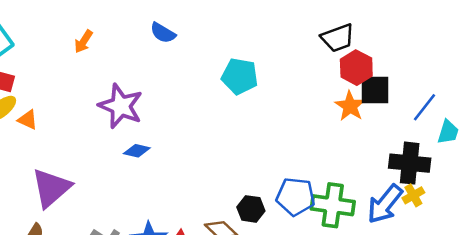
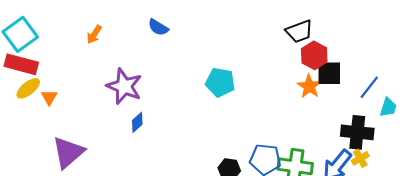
cyan pentagon: (240, 76) -> (220, 82), moved
orange triangle: (28, 120) -> (49, 97), turned 36
blue diamond: (137, 151) -> (137, 122), turned -55

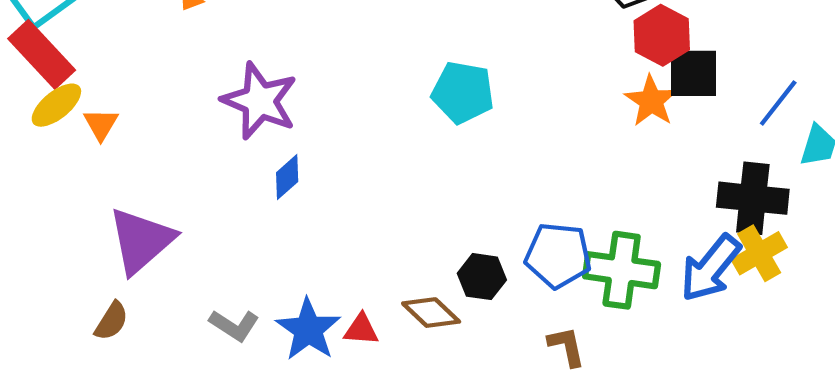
red rectangle: (21, 64) -> (42, 54), turned 32
yellow cross: (360, 158) -> (759, 253), size x1.4

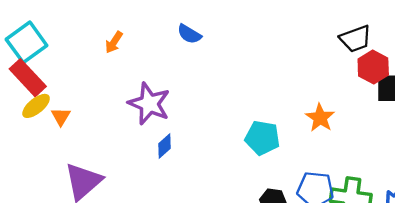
cyan pentagon: (463, 92) -> (262, 138), moved
orange star: (651, 101) -> (320, 118), moved

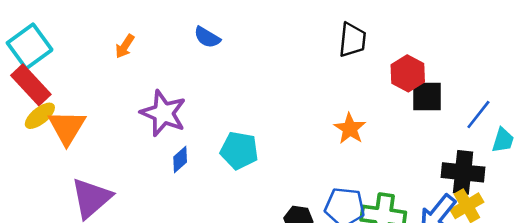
black trapezoid: (355, 39) -> (352, 40), moved, turned -64
orange triangle: (61, 117) -> (67, 127), size x1.8
cyan pentagon: (262, 138) -> (239, 150), moved

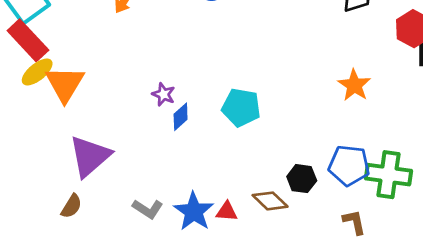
purple star: (163, 113) -> (163, 94), moved, size x0.5

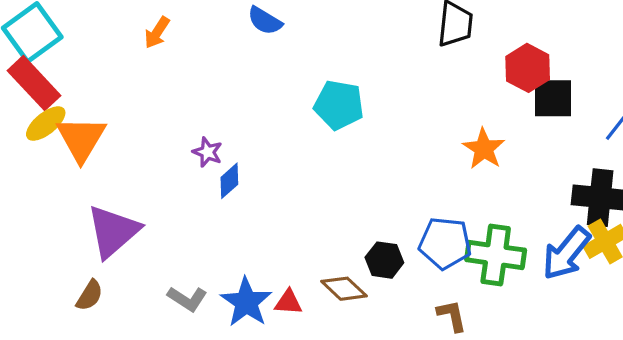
orange star: (354, 85) -> (484, 149), moved
cyan pentagon: (241, 108) -> (339, 105), moved

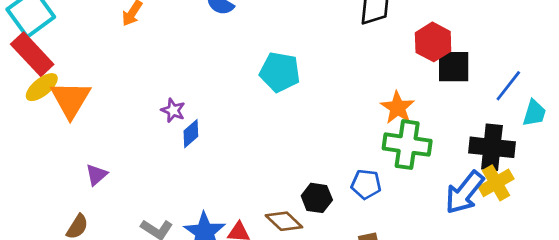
purple triangle: (113, 231) -> (96, 175), size x0.5
blue pentagon: (445, 243) -> (366, 184), size x0.7
green cross: (496, 255) -> (407, 145), moved

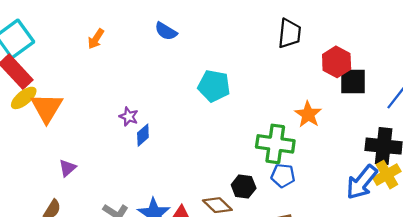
green cross: (407, 145) -> (275, 144), moved

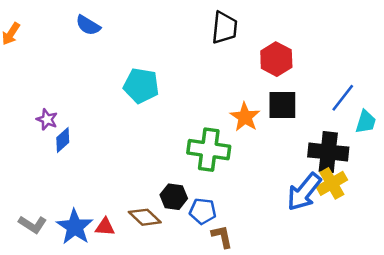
black square: (353, 82) -> (282, 105), moved
blue pentagon: (283, 176) -> (203, 211), moved

